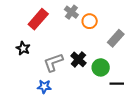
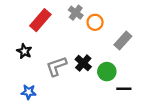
blue star: (44, 87) -> (29, 92), moved

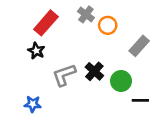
black star: (24, 51) -> (36, 51), moved

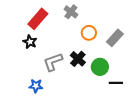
orange circle: (108, 25) -> (89, 33), moved
blue star: (33, 104) -> (36, 86), moved

